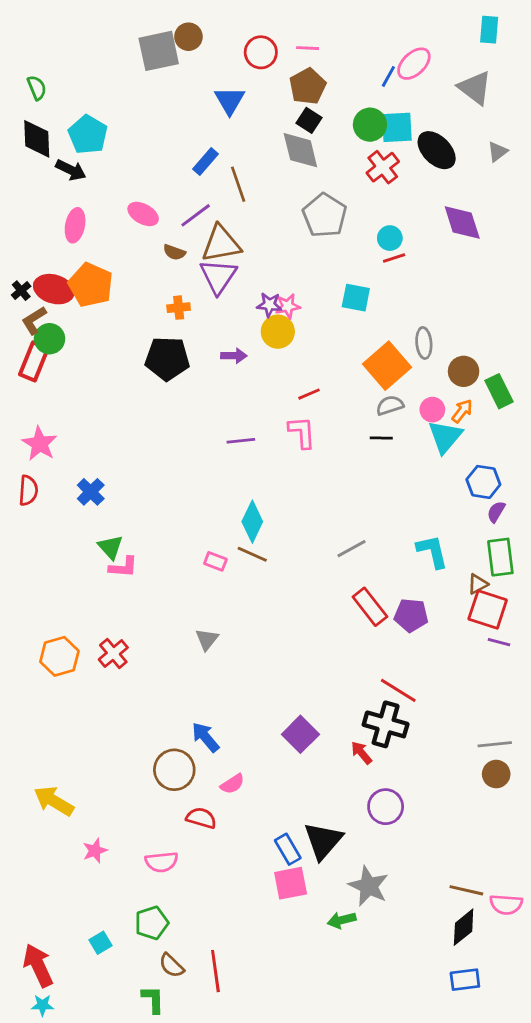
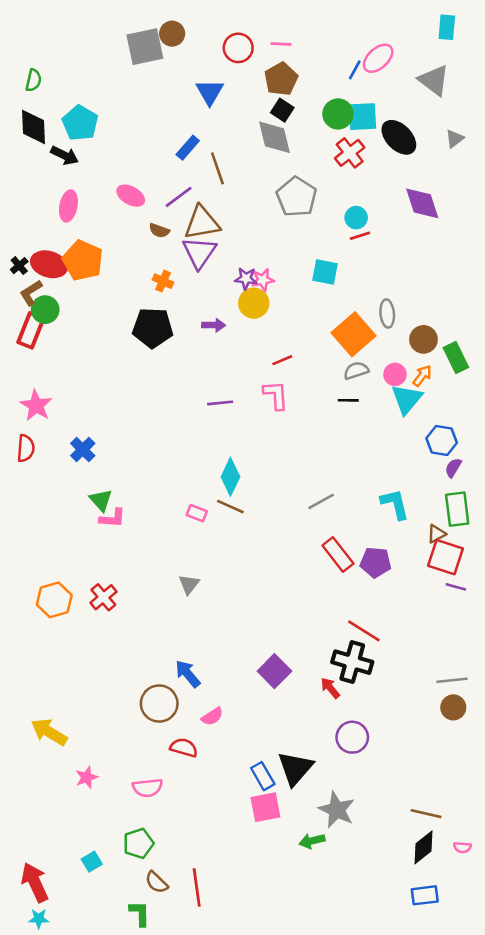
green semicircle: (37, 88) -> (33, 80), turned 35
orange cross: (179, 308) -> (163, 281), turned 30
pink semicircle: (506, 904) -> (462, 847), moved, size x0.6

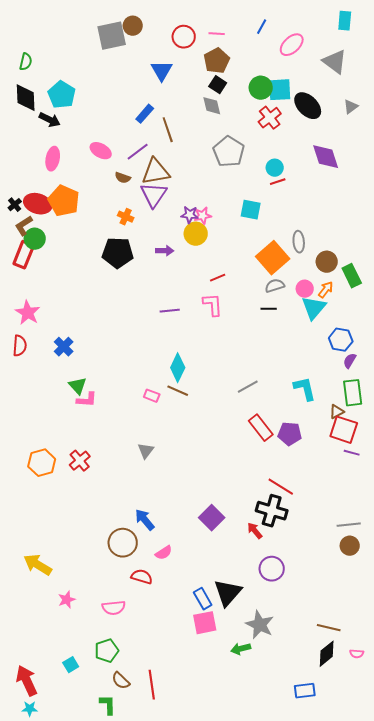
blue line: (355, 70) -> (262, 27), moved
gray diamond: (274, 137) -> (212, 106), size x0.7
blue rectangle: (425, 895) -> (305, 691), moved

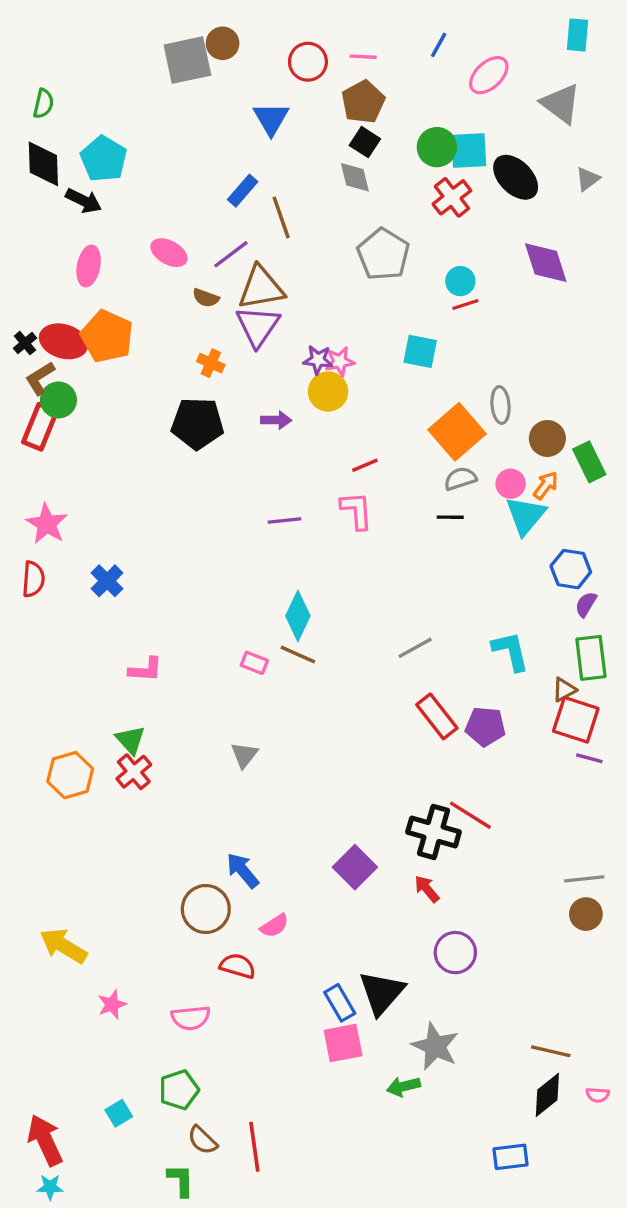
green triangle: (78, 386) -> (130, 740), moved
black cross: (272, 511) -> (434, 832), moved

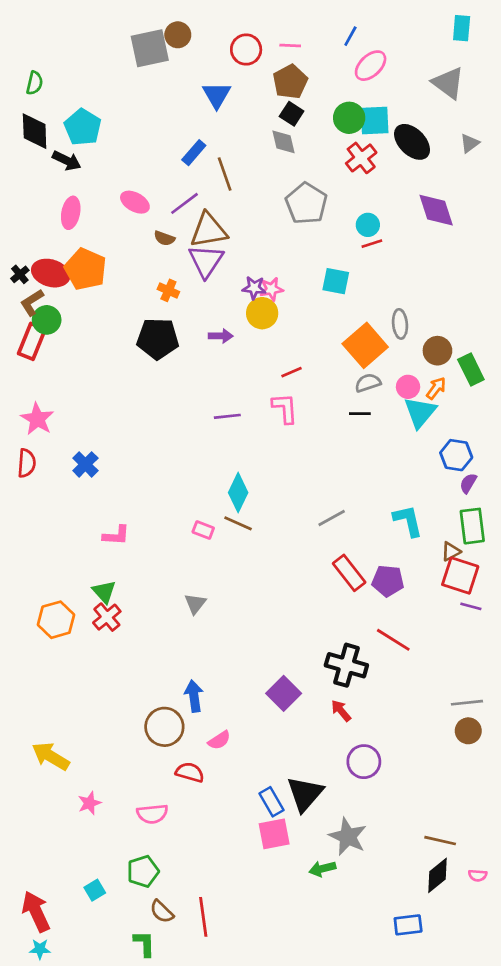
pink ellipse: (489, 75) -> (371, 66), moved
red line: (470, 815) -> (393, 640), moved
blue arrow: (243, 870) -> (194, 696), turned 32

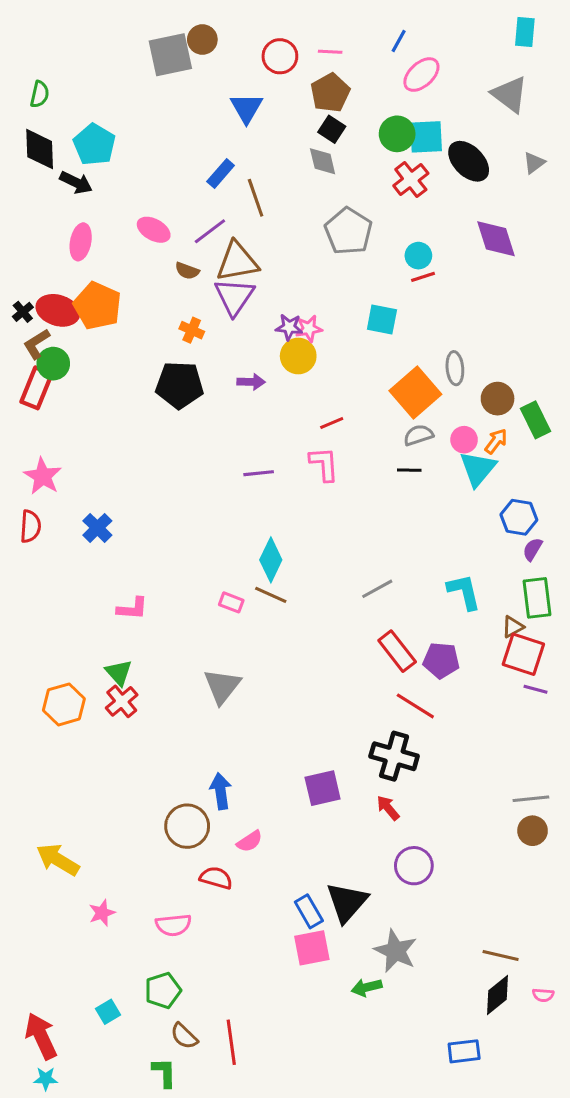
gray triangle: (195, 604) -> (222, 686), size x1.5
red line: (393, 640) -> (415, 706), moved
purple square: (284, 693) -> (323, 788), turned 32

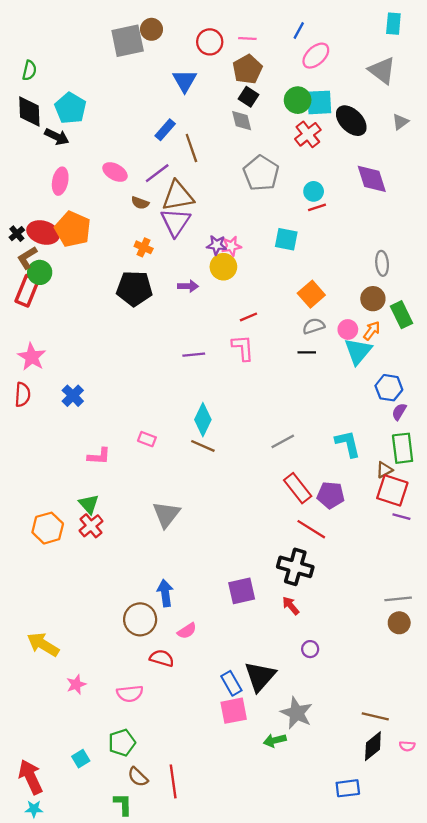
gray ellipse: (455, 368) -> (382, 263), moved
orange square: (415, 393) -> (311, 294), size x0.7
pink rectangle: (231, 602) -> (147, 439), moved
purple circle: (414, 866) -> (310, 649), size x0.6

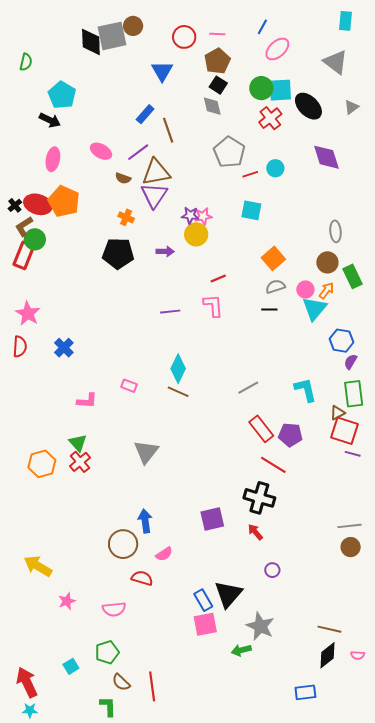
black diamond: (29, 112) -> (91, 42), moved
red line: (317, 207) -> (250, 174), moved

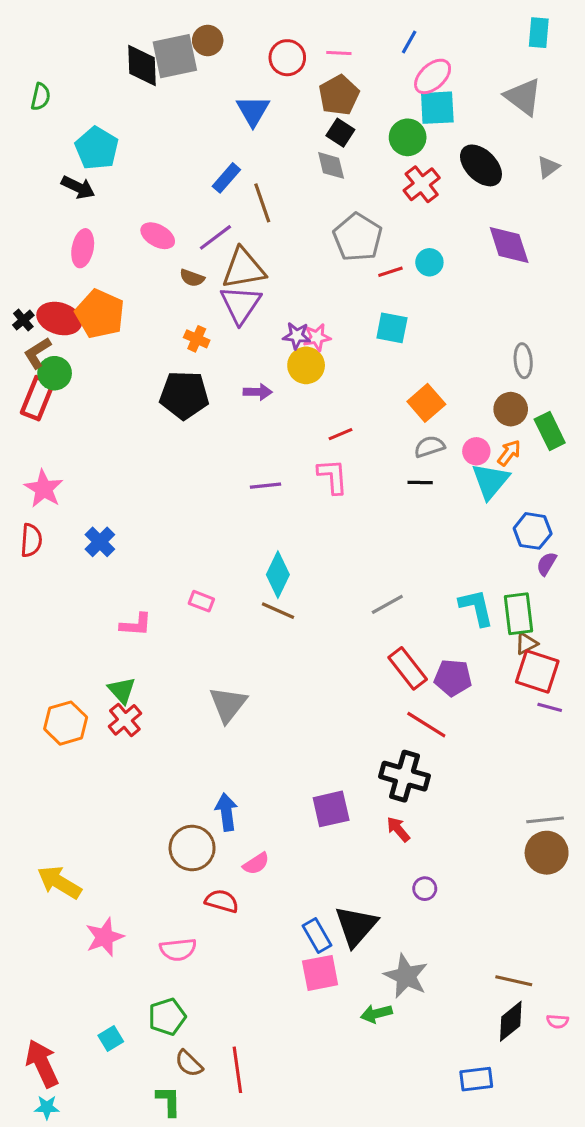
cyan square: (280, 90) -> (437, 108), moved
green rectangle: (354, 394) -> (518, 614), moved
brown circle: (351, 547) -> (547, 853), size x1.4
pink star: (67, 601) -> (105, 937), size x1.4

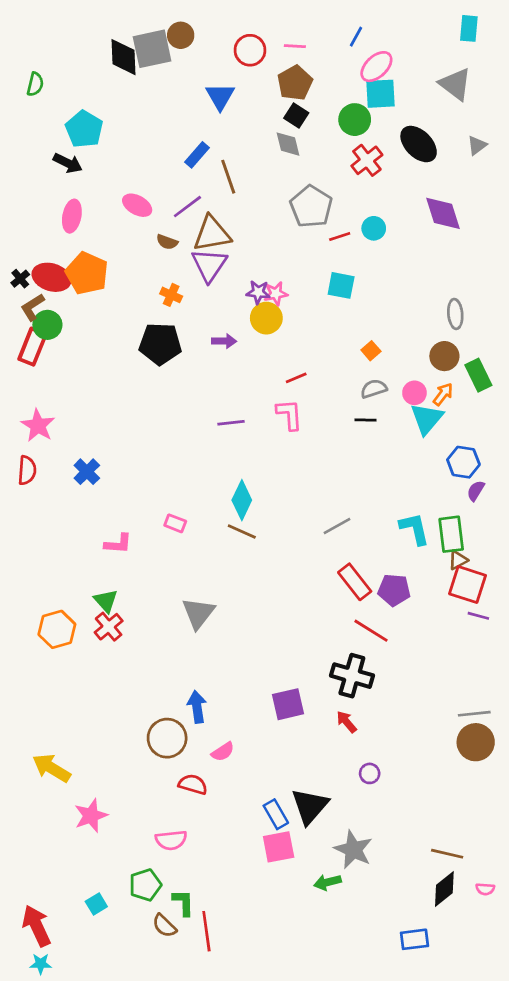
orange square: (426, 403) -> (371, 351), size x0.6
pink semicircle: (178, 950) -> (171, 840), moved
green L-shape: (169, 1101) -> (183, 903), moved

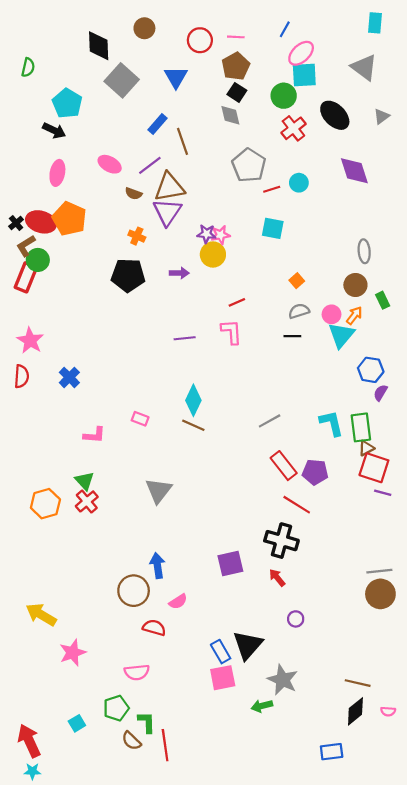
gray square: (152, 49) -> (122, 80), moved, turned -36
green rectangle: (478, 375) -> (383, 300), size x0.7

